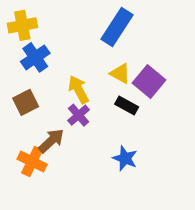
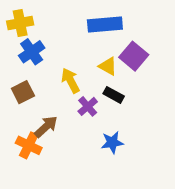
blue rectangle: (117, 27) -> (105, 24), turned 52
purple square: (149, 81) -> (134, 56), moved
purple cross: (79, 115) -> (88, 106), moved
blue star: (125, 158) -> (112, 142), turned -30

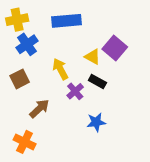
blue rectangle: (105, 24) -> (67, 21), moved
orange cross: (29, 145) -> (25, 142), moved

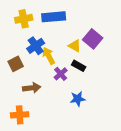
yellow cross: (17, 20) -> (24, 19), moved
blue cross: (27, 44) -> (36, 46), moved
brown arrow: (39, 109) -> (32, 88), turned 36
orange cross: (25, 142) -> (20, 115), turned -30

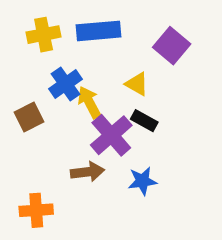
purple square: (93, 39) -> (172, 46), moved
purple cross: (61, 74) -> (111, 135), size x1.6
brown arrow: (32, 88) -> (87, 172), moved

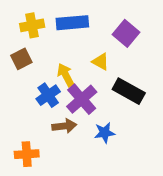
blue cross: (66, 84) -> (48, 95), moved
brown square: (29, 117) -> (21, 59), moved
black rectangle: (144, 121) -> (129, 91), moved, size x1.6

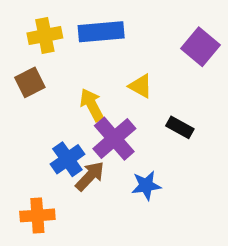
purple square: (126, 33) -> (201, 47), moved
black rectangle: (129, 91) -> (180, 127), size x0.6
blue cross: (48, 95) -> (67, 159), moved
brown arrow: (64, 126) -> (90, 176), turned -40

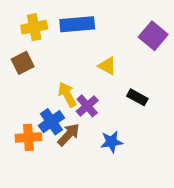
yellow arrow: (92, 105) -> (67, 94), moved
purple cross: (114, 139) -> (87, 106), size x0.7
orange cross: (37, 215) -> (28, 137), moved

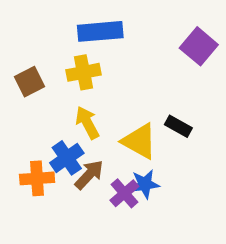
yellow cross: (34, 27) -> (84, 72), moved
yellow triangle: (107, 66) -> (139, 141), moved, size x1.5
purple cross: (87, 106) -> (124, 193), moved

